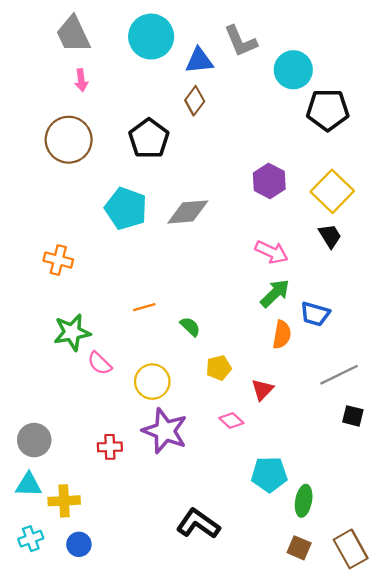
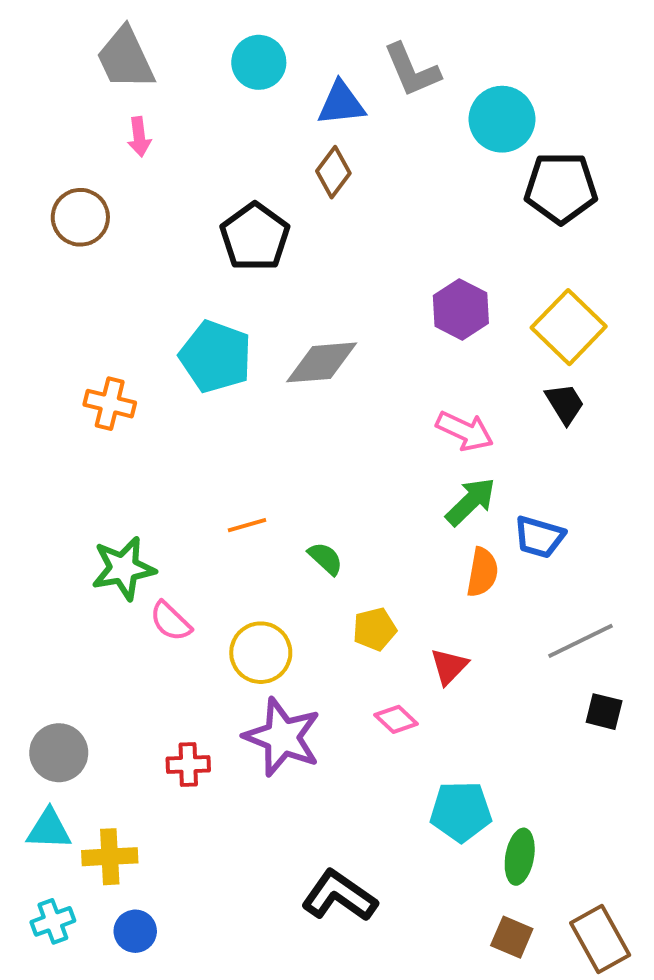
cyan circle: (151, 37) -> (259, 62), size x0.7
brown circle: (69, 140) -> (80, 217), moved, size x0.7
orange cross: (58, 260) -> (110, 404), moved

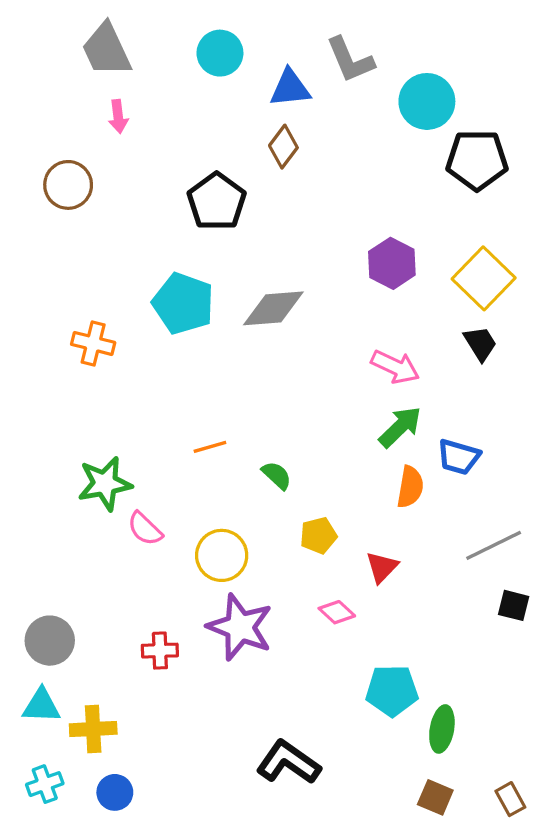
brown rectangle: (600, 939) -> (510, 799), size x0.6

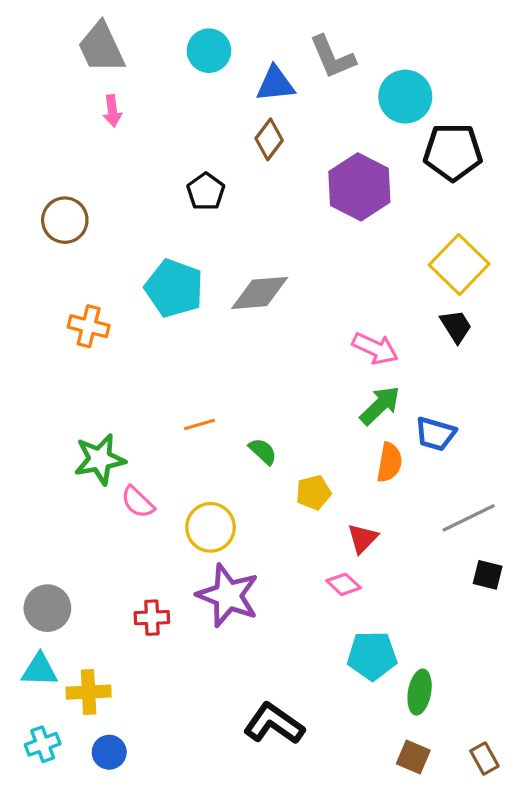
brown circle: (68, 185) -> (65, 220), moved
black pentagon: (217, 202) -> (206, 192), size x0.7
purple hexagon: (392, 263) -> (359, 187), moved, size x1.4
yellow pentagon: (318, 535) -> (313, 493), moved
pink diamond: (337, 612) -> (344, 584), moved

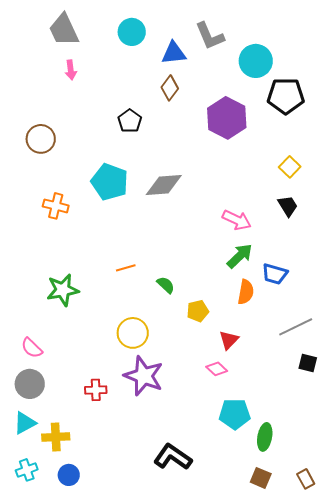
yellow square: (459, 264) -> (290, 167), size x0.6
pink semicircle: (138, 502) -> (32, 348), moved
cyan triangle: (39, 670) -> (25, 423), turned -30

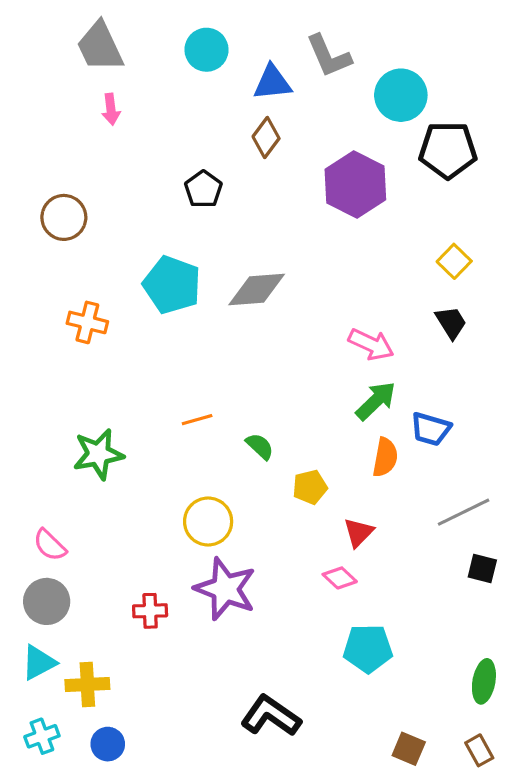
green ellipse: (265, 437) -> (484, 681), moved

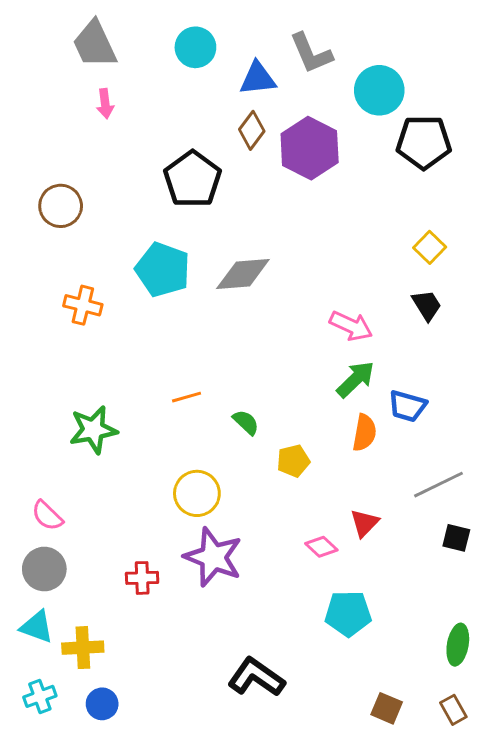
purple hexagon: (355, 185) -> (310, 148), moved
black pentagon: (203, 189) -> (193, 179), size x1.6
red triangle: (359, 532) -> (364, 523), moved
cyan triangle: (39, 663) -> (37, 627), turned 48

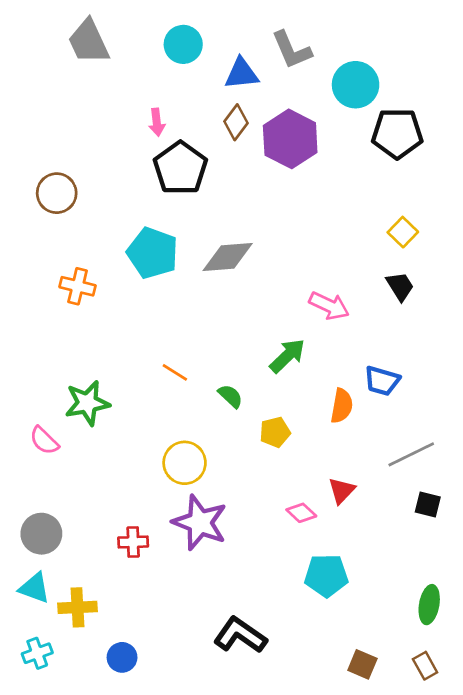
pink arrow: (105, 104) -> (157, 122), moved
green arrow: (356, 379) -> (287, 356), moved
orange line: (187, 397) -> (175, 372), turned 48
pink semicircle: (47, 516) -> (44, 441), moved
blue circle: (102, 704) -> (122, 657), moved

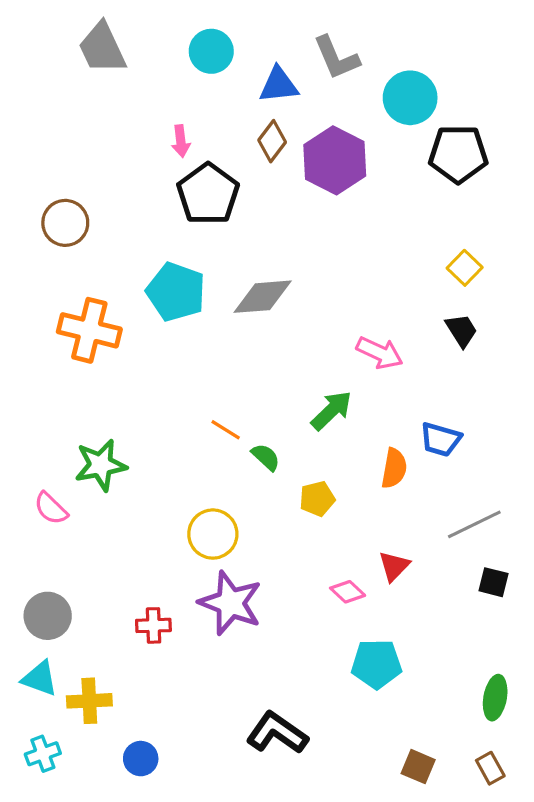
orange cross: (78, 286) -> (89, 330), size x1.5
orange line: (175, 372) -> (226, 430), moved

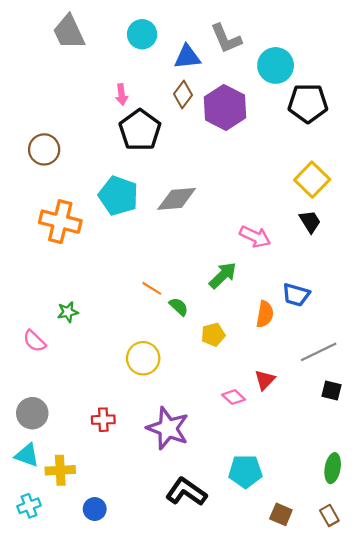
yellow square: (465, 268) -> (312, 180), size x1.5
green star: (101, 465) -> (68, 312), size x0.6
purple star: (230, 603) -> (168, 428), moved
cyan pentagon: (376, 664) -> (245, 471), moved

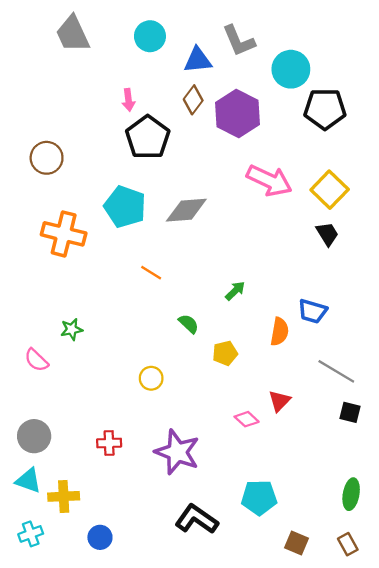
pink arrow: (255, 237) -> (269, 181), moved, size x1.4
green arrow: (223, 275) -> (235, 291), size x0.7
orange line: (152, 288) -> (151, 273), moved
gray line: (319, 352) -> (336, 371), turned 57
yellow circle: (143, 358) -> (151, 378), size x0.7

